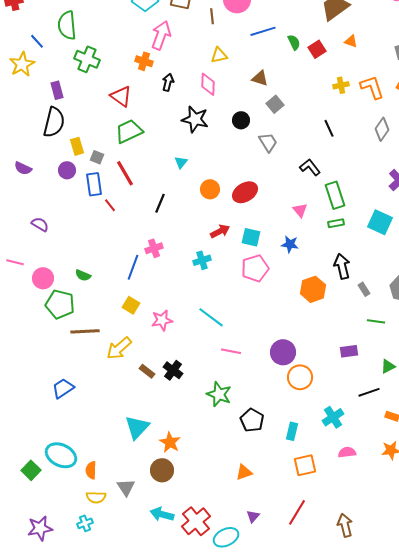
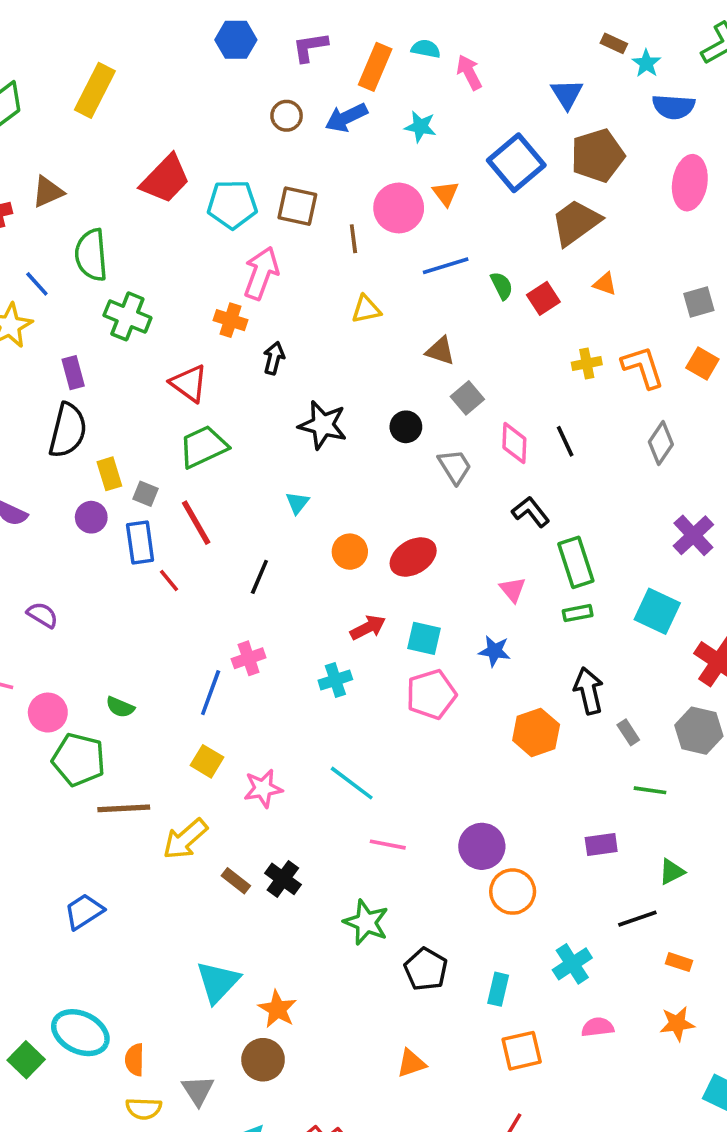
pink diamond: (208, 84) -> (514, 443), moved

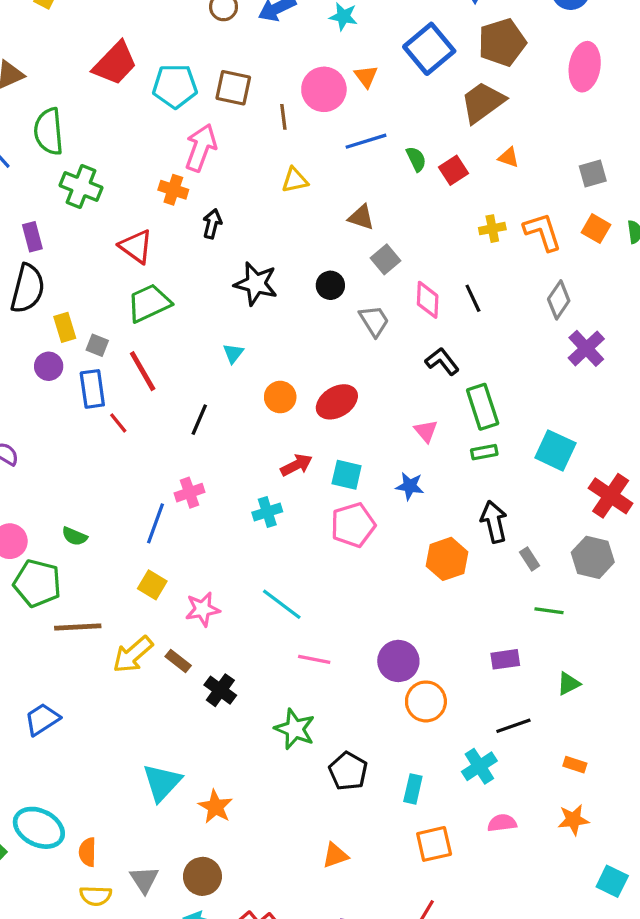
purple cross: (693, 535) -> (586, 348), moved
brown rectangle: (236, 881) -> (178, 661), moved
black line: (637, 919) -> (513, 726), moved
brown circle: (263, 1060) -> (202, 876), moved

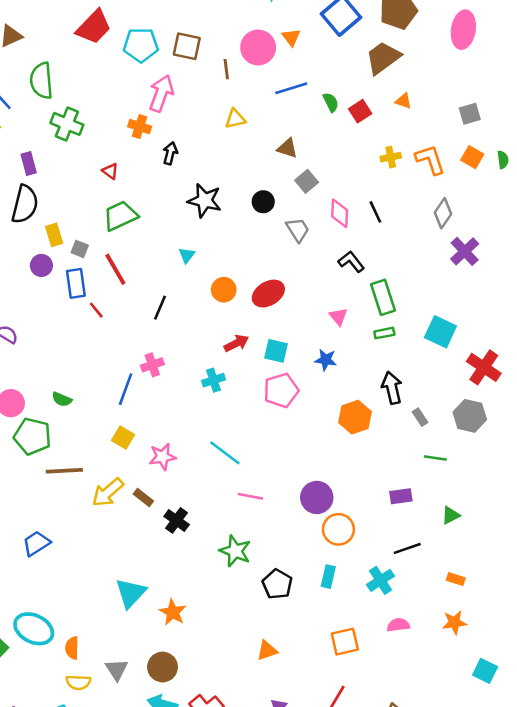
red triangle: (136, 246) -> (110, 171), size x0.6
cyan rectangle: (413, 789) -> (328, 577), moved

